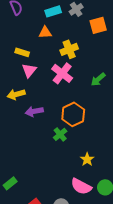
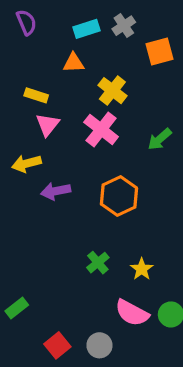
yellow cross: (69, 49) -> (112, 91), turned -30
green cross: (60, 134) -> (98, 263), moved

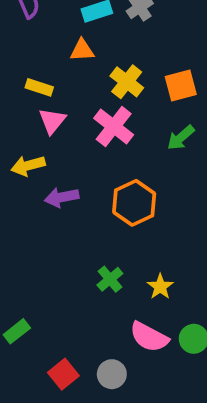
orange square: (160, 52) -> (181, 86), moved

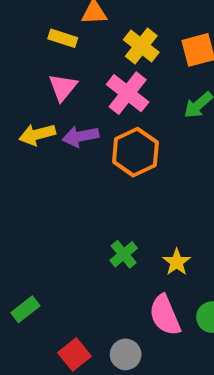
yellow rectangle: (39, 87) -> (63, 38), moved
purple arrow: (62, 197) -> (80, 136), moved
orange hexagon: (134, 203) -> (135, 152), moved
pink semicircle: (149, 337) -> (165, 315), turned 39

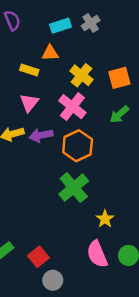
green cross: (124, 254) -> (74, 188), moved, size x1.6
red square: (75, 354) -> (38, 257), moved
gray circle: (126, 354) -> (53, 280), moved

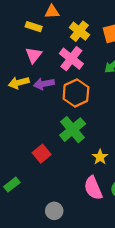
red square: (38, 257) -> (42, 154), moved

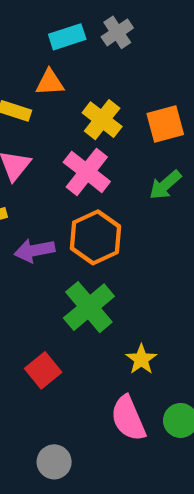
purple arrow: (44, 84) -> (34, 250), moved
red square: (42, 154) -> (43, 370), moved

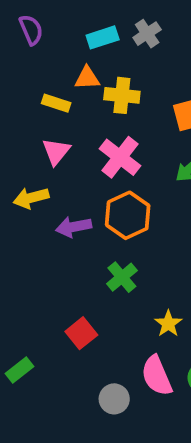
yellow cross: (102, 120) -> (122, 95), moved, turned -32
green cross: (89, 307) -> (122, 277), size x0.7
gray circle: (54, 462) -> (114, 399), moved

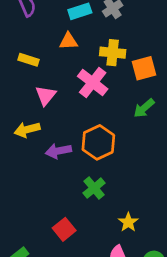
yellow cross: (122, 95) -> (113, 53), moved
yellow rectangle: (56, 103) -> (29, 60), moved
pink cross: (120, 157) -> (93, 83), moved

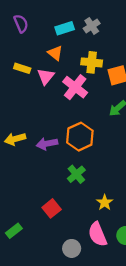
orange triangle: (68, 41) -> (55, 53), turned 42
pink triangle: (46, 95) -> (46, 77), moved
yellow arrow: (27, 130) -> (15, 139), moved

